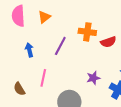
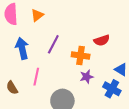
orange cross: (87, 32) -> (81, 55), moved
blue arrow: (29, 50) -> (22, 48), size x1.5

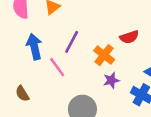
orange cross: (81, 55) -> (104, 55), turned 30
pink line: (36, 77) -> (57, 67), moved, turned -48

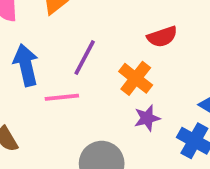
red semicircle: (129, 37) -> (162, 37), moved
pink line: (57, 67) -> (62, 97), turned -60

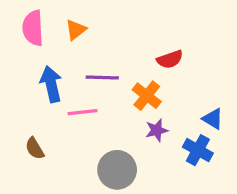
purple line: (85, 58) -> (102, 78), turned 64

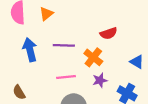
pink line: (82, 112) -> (66, 77), moved
blue triangle: (213, 119) -> (137, 62), moved

